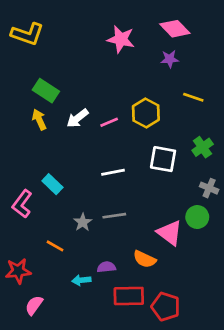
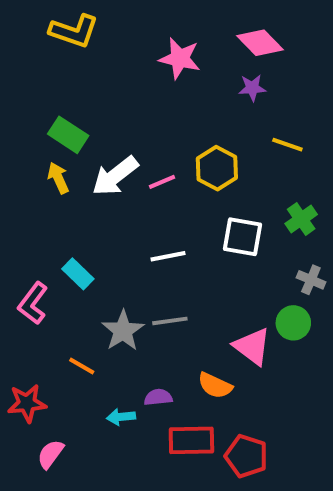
yellow L-shape: (27, 34) -> (74, 31), moved
white arrow: (77, 118) -> (115, 176), size x1.4
gray star: (83, 222) -> (123, 331), size x1.5

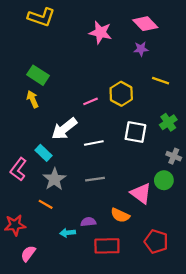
white arrow: (115, 176) -> (64, 129), moved
gray star: (123, 331) -> (54, 179), moved
red pentagon: (246, 456) -> (156, 242), moved

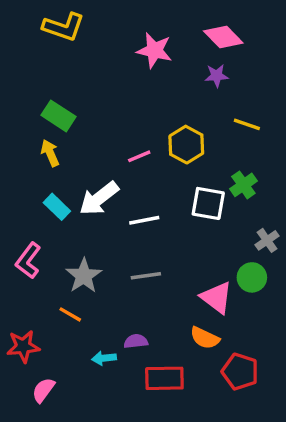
green cross: (168, 122) -> (243, 185), moved
cyan rectangle: (43, 153) -> (57, 207), moved
gray cross: (174, 156) -> (267, 240), turned 32
orange semicircle: (120, 215) -> (205, 338), moved

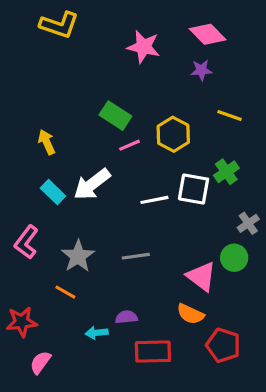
green rectangle: (59, 116) -> (115, 116), moved
white line: (144, 220) -> (154, 200), moved

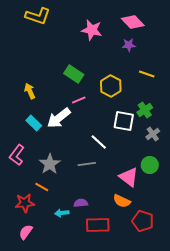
pink line: (129, 145) -> (79, 100), moved
white line: (154, 200) -> (99, 142), moved, turned 54
gray cross: (248, 223) -> (153, 134), moved
red star: (22, 322) -> (25, 203), moved

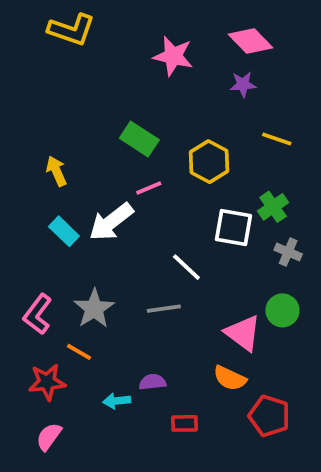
gray cross: (153, 134) -> (288, 252), turned -32
pink L-shape: (17, 155) -> (38, 314), moved
red rectangle: (98, 225) -> (185, 423), size x0.6

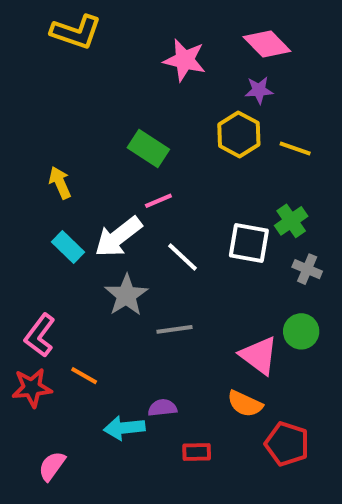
yellow hexagon: (209, 162) -> (239, 134), moved
white line: (186, 267) -> (183, 257), moved
gray star: (94, 309) -> (126, 295), moved
red star: (47, 382) -> (32, 388), moved
cyan arrow: (117, 401) -> (124, 428), size x1.4

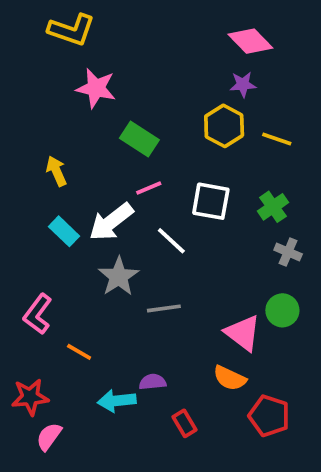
pink star: (185, 60) -> (96, 88), moved
white square: (249, 243) -> (211, 201), moved
red star: (32, 388) -> (30, 397), moved
red rectangle: (197, 452) -> (185, 423), turned 60

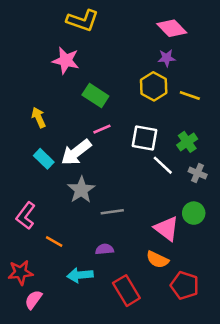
yellow L-shape: (72, 30) -> (83, 20), moved
white line: (171, 241) -> (163, 165), moved
purple semicircle: (152, 382) -> (105, 249), moved
red rectangle: (185, 423) -> (126, 291), size x1.6

